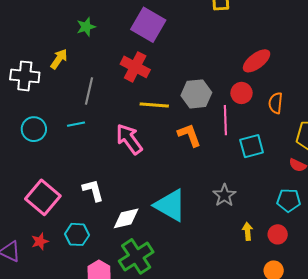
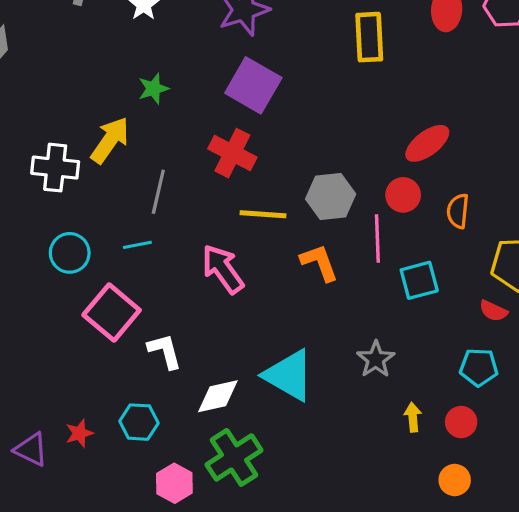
yellow arrow: (59, 59) -> (110, 140), size x1.4
pink square: (43, 197) -> (112, 313), moved

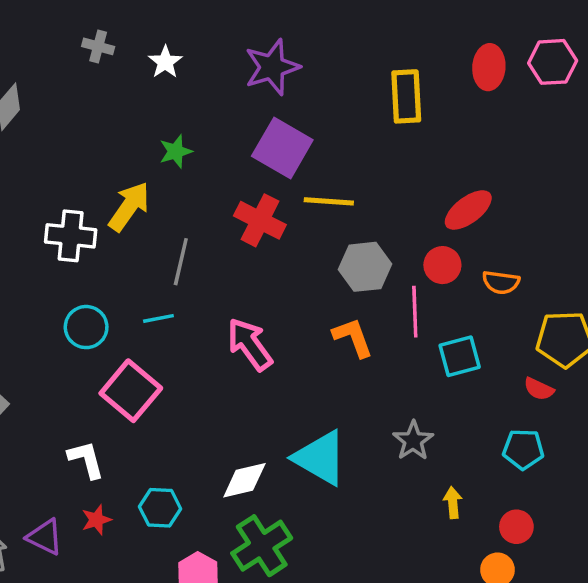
orange semicircle: (458, 211) -> (501, 282), turned -88
yellow line: (263, 214) -> (329, 201), moved
white L-shape: (165, 351) -> (86, 460), moved
red circle: (461, 422) -> (516, 527), moved

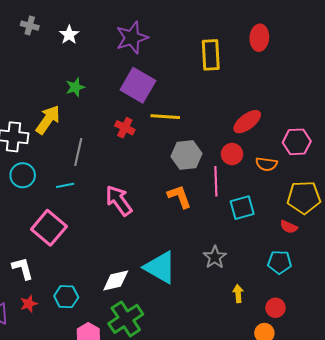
pink hexagon: (553, 62) -> (297, 142), moved
red cross: (260, 220) -> (125, 128), size x0.7
cyan circle: (86, 327) -> (23, 175), moved

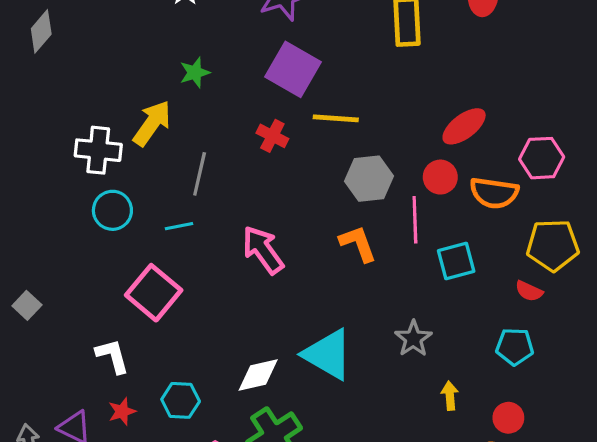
orange semicircle: (266, 164) -> (494, 193), size x1.4

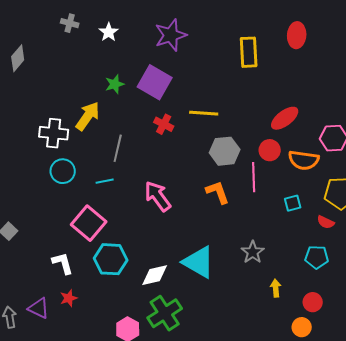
purple square: (293, 69) -> (155, 82), moved
cyan square: (456, 261) -> (293, 203), moved, size x0.7
cyan hexagon: (181, 400) -> (111, 259), moved, size x1.4

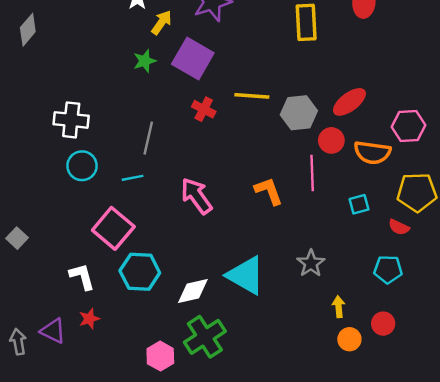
yellow arrow: (88, 116) -> (162, 22), moved, size x0.7
gray hexagon: (225, 151) -> (299, 113), moved
orange circle: (302, 327) -> (349, 339), moved

